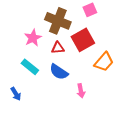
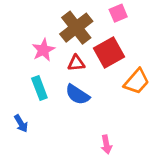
brown cross: (58, 21) -> (76, 28), turned 30
cyan rectangle: (30, 67) -> (39, 88), turned 30
pink arrow: (81, 91) -> (106, 145), moved

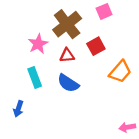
red square: (109, 53) -> (96, 46), size x0.7
blue arrow: (21, 123) -> (18, 109), turned 49
pink arrow: (106, 145) -> (127, 127), moved, turned 91

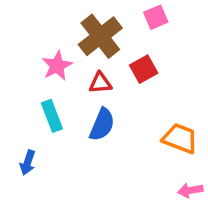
orange trapezoid: (120, 72) -> (180, 138), moved, turned -110
blue semicircle: (68, 83) -> (102, 125), turned -100

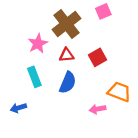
red square: (144, 69) -> (98, 57), moved
blue arrow: (28, 163) -> (18, 108), turned 56
pink arrow: (190, 190) -> (98, 109), moved

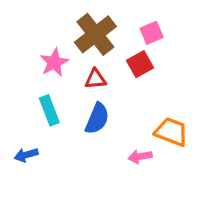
pink square: (103, 11) -> (152, 33), moved
red square: (98, 57) -> (140, 64), moved

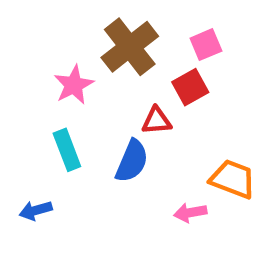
red triangle: (95, 79) -> (157, 121), moved

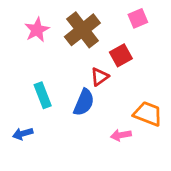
pink square: (206, 45) -> (138, 18), moved
pink star: (74, 85) -> (37, 30), moved
red triangle: (157, 121) -> (100, 77), turned -30

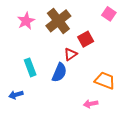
pink square: (138, 18) -> (109, 14), moved, turned -32
pink arrow: (121, 135) -> (91, 104), moved

